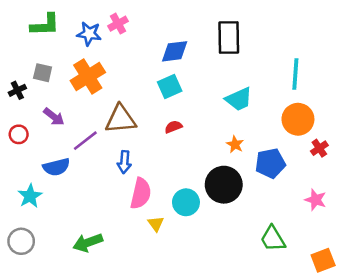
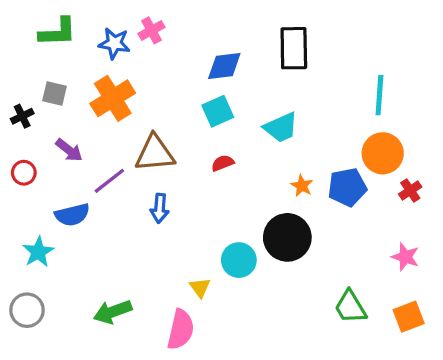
cyan trapezoid: (239, 99) -> (281, 127), moved
blue pentagon: (270, 163) -> (347, 187), moved
pink semicircle: (141, 193) -> (181, 330), moved
orange square: (323, 260) -> (409, 317), moved

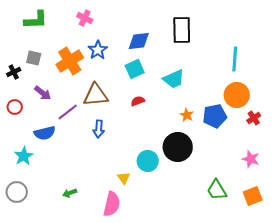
pink cross: (152, 30) -> (85, 18), moved, turned -35
blue star: (114, 43) -> (98, 50), moved, turned 30
green arrow: (113, 312) -> (70, 193), size x0.6

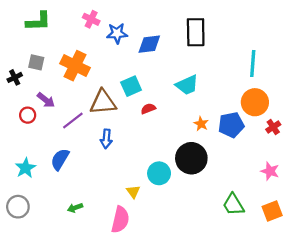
blue star: (98, 50) -> (117, 33), moved, turned 30
orange cross: (70, 61) -> (75, 66), turned -32
cyan square: (135, 69) -> (131, 86), moved
red circle: (15, 107) -> (28, 115), moved
blue semicircle: (45, 133) -> (60, 159), moved, turned 135

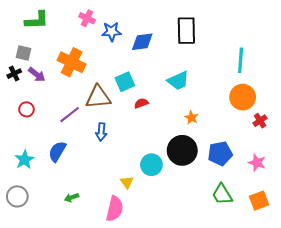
gray square: (36, 62) -> (23, 53), moved
purple arrow: (46, 100) -> (37, 75), moved
blue pentagon: (231, 125) -> (220, 153), moved

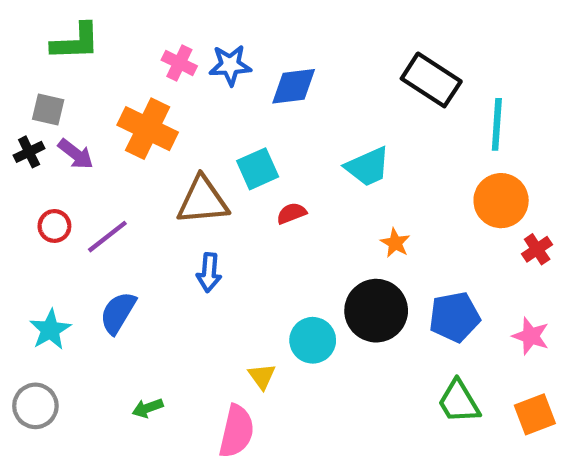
pink cross: (87, 18) -> (179, 63), moved
black rectangle: (186, 31) -> (431, 80), moved, turned -56
purple line: (70, 115) -> (107, 237), moved

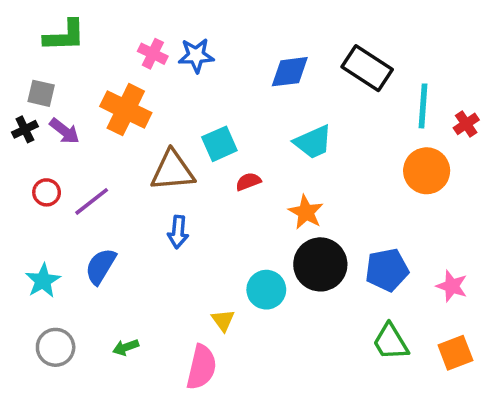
blue diamond: (294, 86) -> (290, 72), moved
orange star: (395, 243) -> (306, 212), moved, size x1.4
red cross: (537, 249) -> (466, 124), moved
gray circle: (35, 406) -> (56, 347), moved

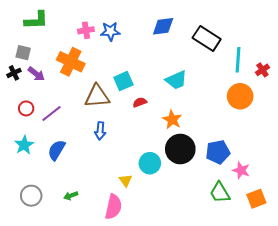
pink cross: (153, 54) -> (86, 30), turned -35
blue diamond: (290, 72) -> (163, 26), moved
cyan star: (43, 281) -> (24, 145), moved
pink star: (452, 286) -> (241, 170), moved

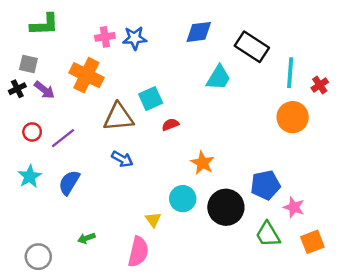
cyan trapezoid: (176, 80) -> (219, 78), moved, turned -35
orange star: (172, 120) -> (202, 163), moved
blue arrow: (100, 131) -> (122, 159), turned -66
black circle: (180, 149) -> (226, 207), moved
gray circle: (31, 196) -> (38, 257), moved

